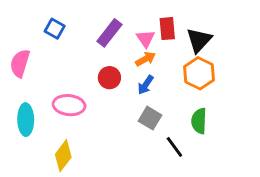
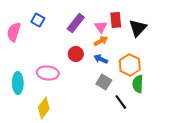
pink semicircle: (20, 63) -> (14, 32), moved
orange hexagon: (199, 73) -> (130, 65), moved
blue arrow: (146, 85) -> (101, 59), turned 80

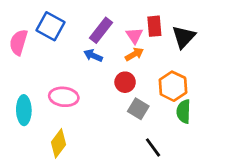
blue square: (38, 20) -> (50, 26), size x1.5
red circle: (76, 54) -> (125, 82), moved
blue arrow: (101, 59) -> (93, 56), moved
black line: (121, 102) -> (153, 147), moved

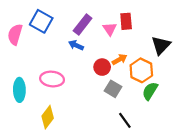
black triangle: (184, 37) -> (161, 45), moved
orange arrow: (134, 54) -> (120, 59), moved
green semicircle: (184, 111) -> (150, 91), turned 30

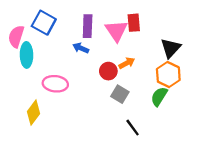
purple rectangle: (83, 25) -> (88, 26), turned -36
pink triangle: (110, 29) -> (116, 31), size x1.5
orange hexagon: (141, 70) -> (168, 75), moved
cyan ellipse: (19, 90) -> (27, 55), moved
yellow diamond: (48, 117) -> (33, 113), moved

